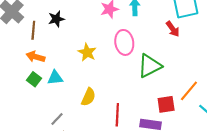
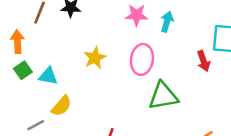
orange arrow: (35, 57) -> (17, 42), moved, turned 54
yellow semicircle: (88, 97) -> (61, 106), moved

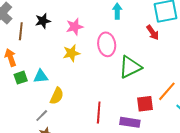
pink star: (137, 15) -> (75, 27), moved
yellow star: (95, 58) -> (71, 53), turned 30
green square: (23, 70) -> (21, 78), turned 32

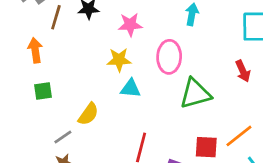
red arrow: (153, 32) -> (243, 71), moved
cyan triangle: (41, 76) -> (131, 88), moved
green square: (21, 78) -> (43, 91), moved

